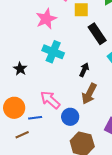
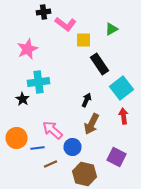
pink star: (46, 19) -> (28, 49), moved
cyan cross: (53, 52) -> (38, 82), moved, turned -30
brown line: (22, 135) -> (50, 164), moved

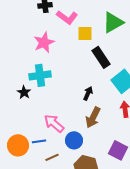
green triangle: (112, 29) -> (113, 22), size x1.6
pink star: (28, 49) -> (44, 42), moved
orange circle: (16, 138) -> (18, 145), moved

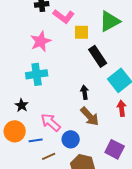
black star: (24, 92) -> (22, 105), moved
black arrow: (88, 93) -> (85, 92), turned -32
brown arrow: (93, 117) -> (90, 116), turned -70
orange circle: (18, 145) -> (15, 131), moved

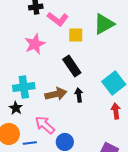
black rectangle: (98, 56) -> (72, 66), moved
cyan cross: (37, 74) -> (24, 87), moved
brown arrow: (90, 116) -> (56, 94), moved, turned -60

